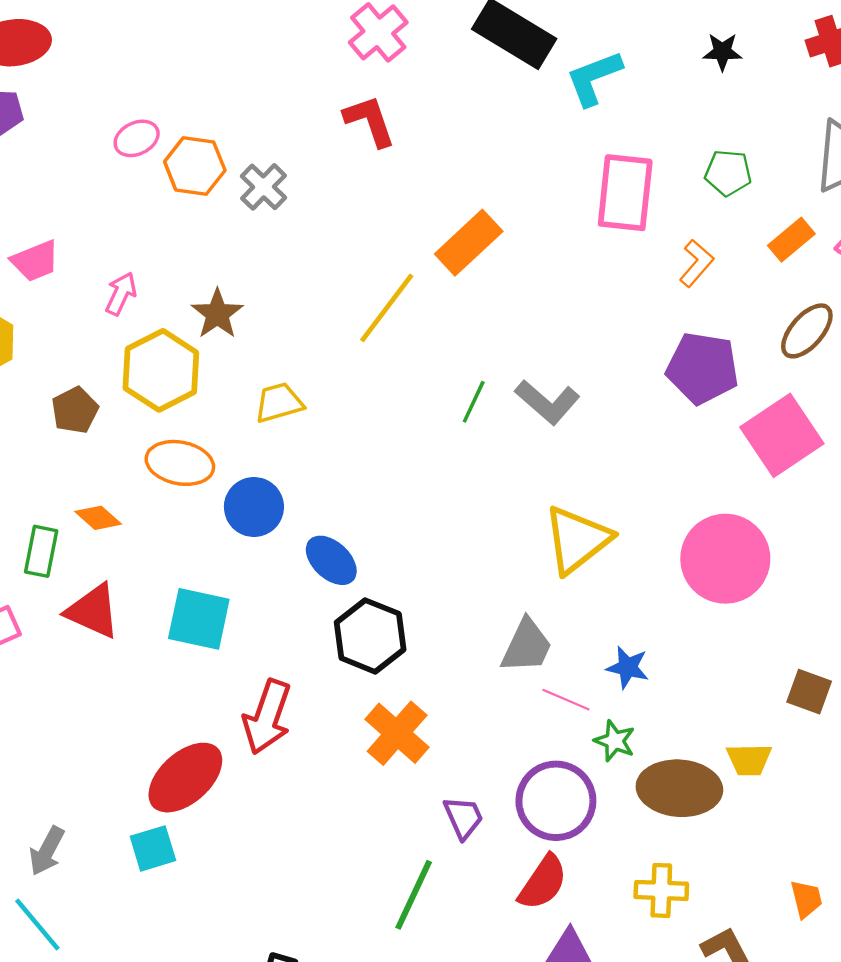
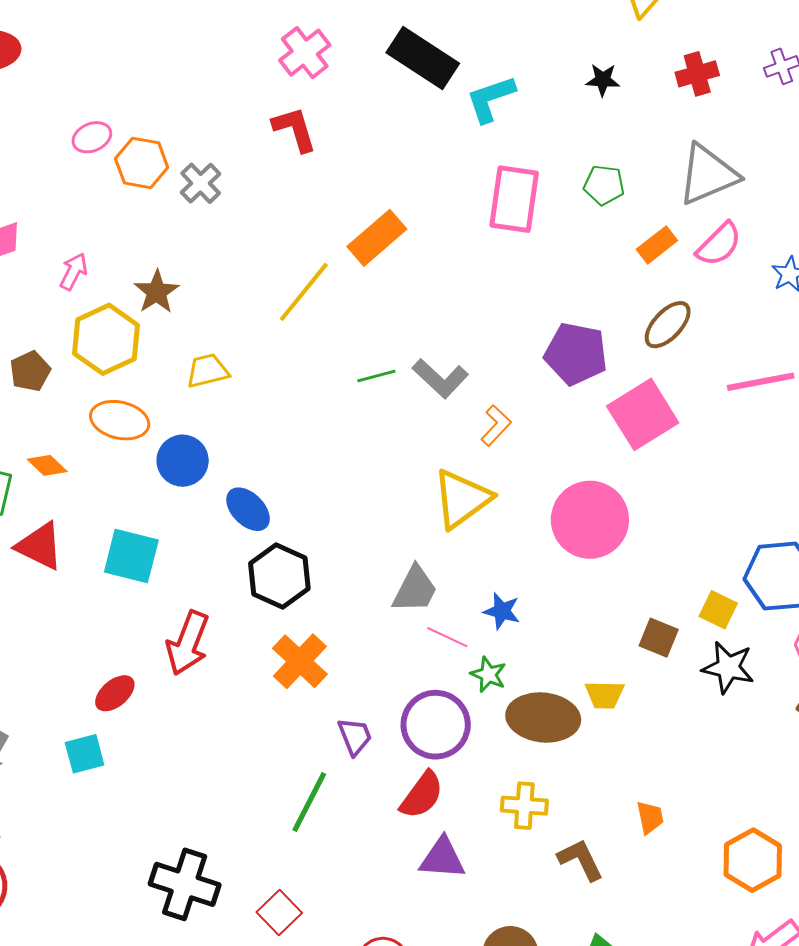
orange L-shape: (696, 263) -> (496, 426), moved
green line: (474, 402) -> (376, 376), turned 48
red ellipse: (185, 778) -> (115, 693), size x0.6

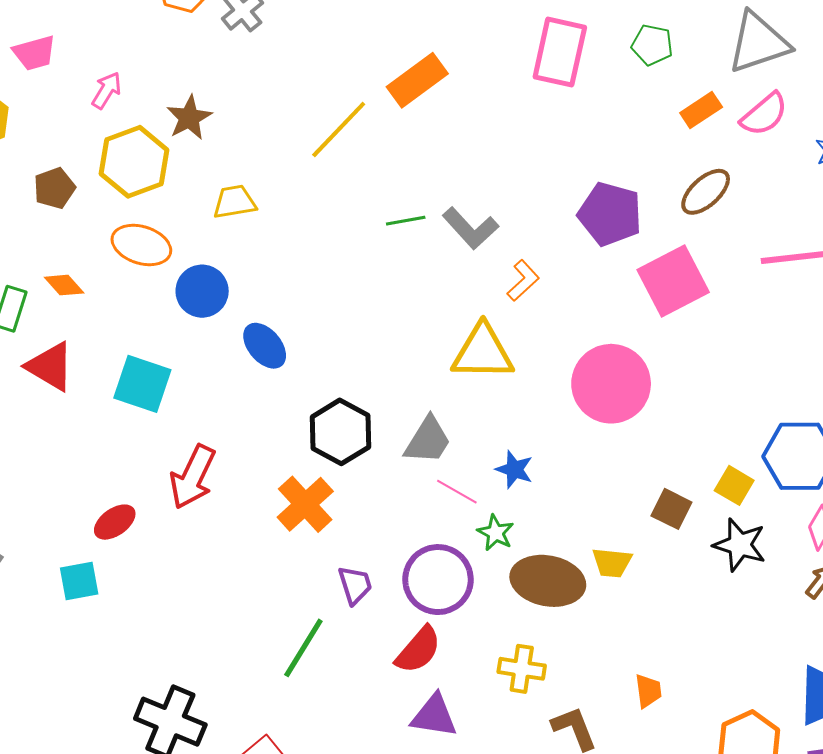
yellow triangle: (462, 499) -> (483, 352), turned 32
black hexagon: (279, 576) -> (341, 432), moved

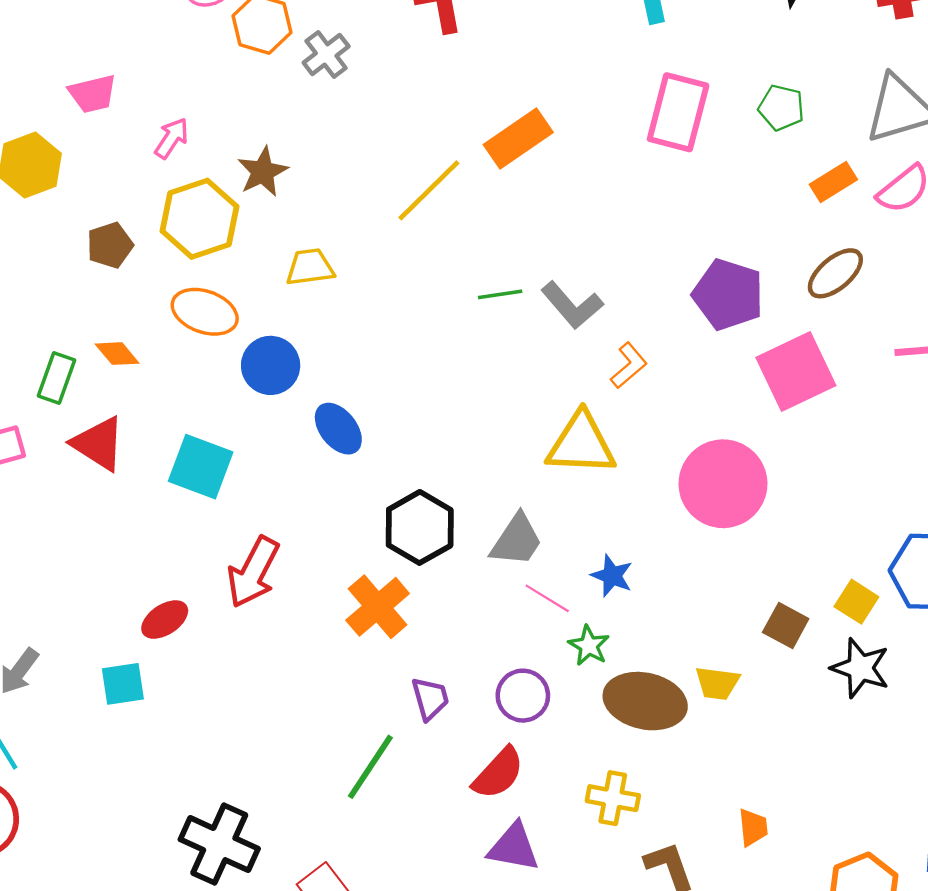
purple circle: (438, 580) -> (523, 696), size x0.7

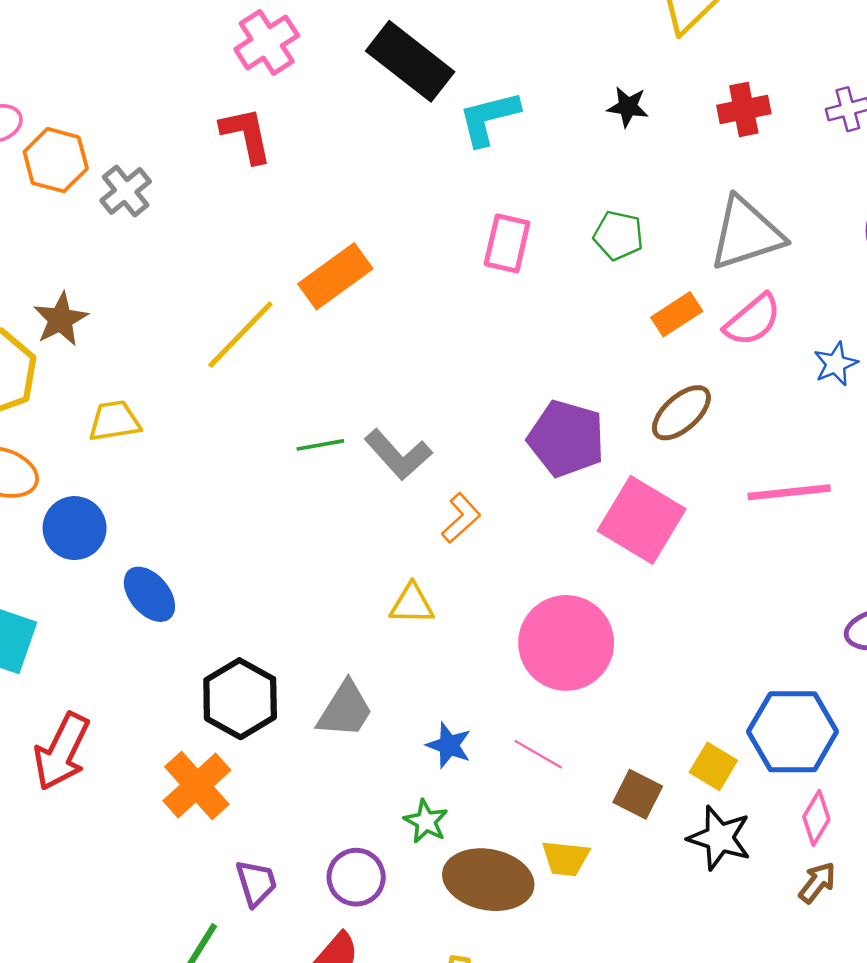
pink rectangle: (678, 112) -> (507, 243), size x0.7
pink square: (796, 372) -> (642, 520), turned -32
yellow triangle: (581, 444) -> (412, 604), size x0.6
pink line: (547, 598) -> (538, 754), moved

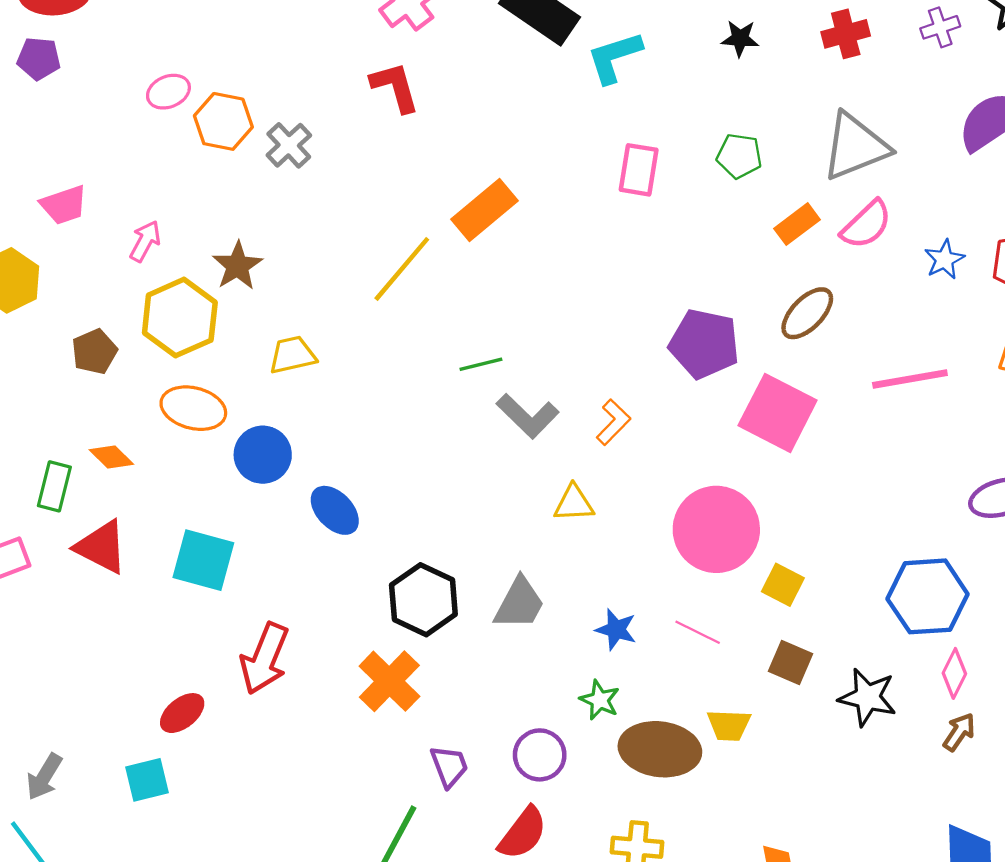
gray L-shape: (398, 455) -> (528, 416), moved
yellow square: (713, 766) -> (783, 585), moved

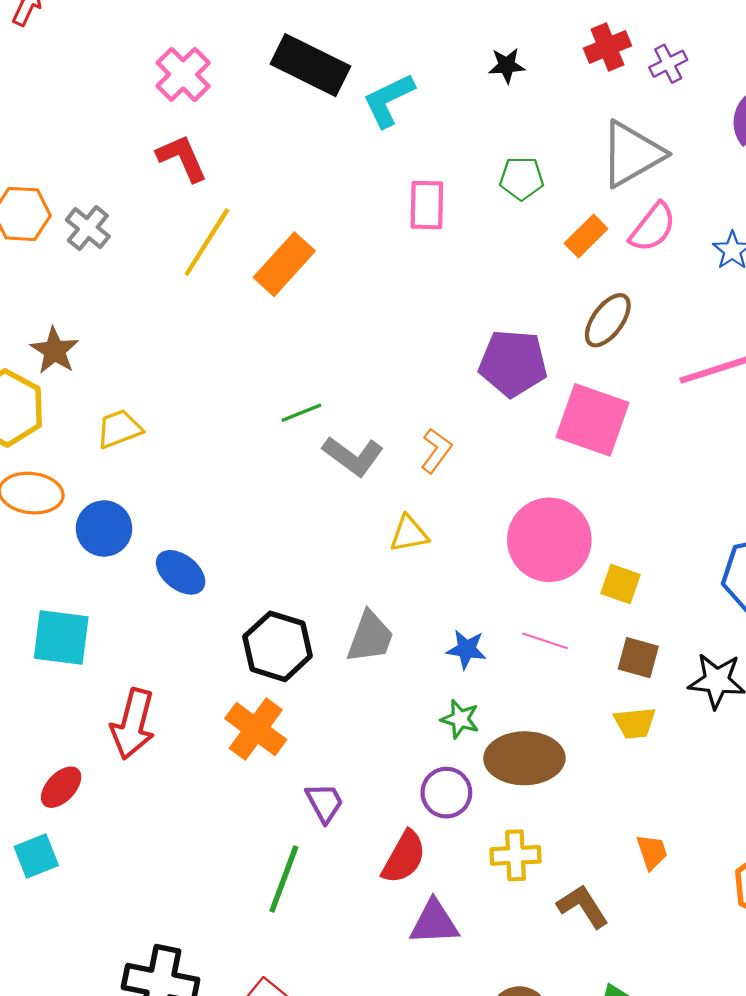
purple cross: (940, 27) -> (668, 64), moved
yellow line: (402, 269) -> (207, 242), moved
yellow trapezoid: (729, 725) -> (635, 723), moved
purple circle: (540, 755) -> (446, 793), moved

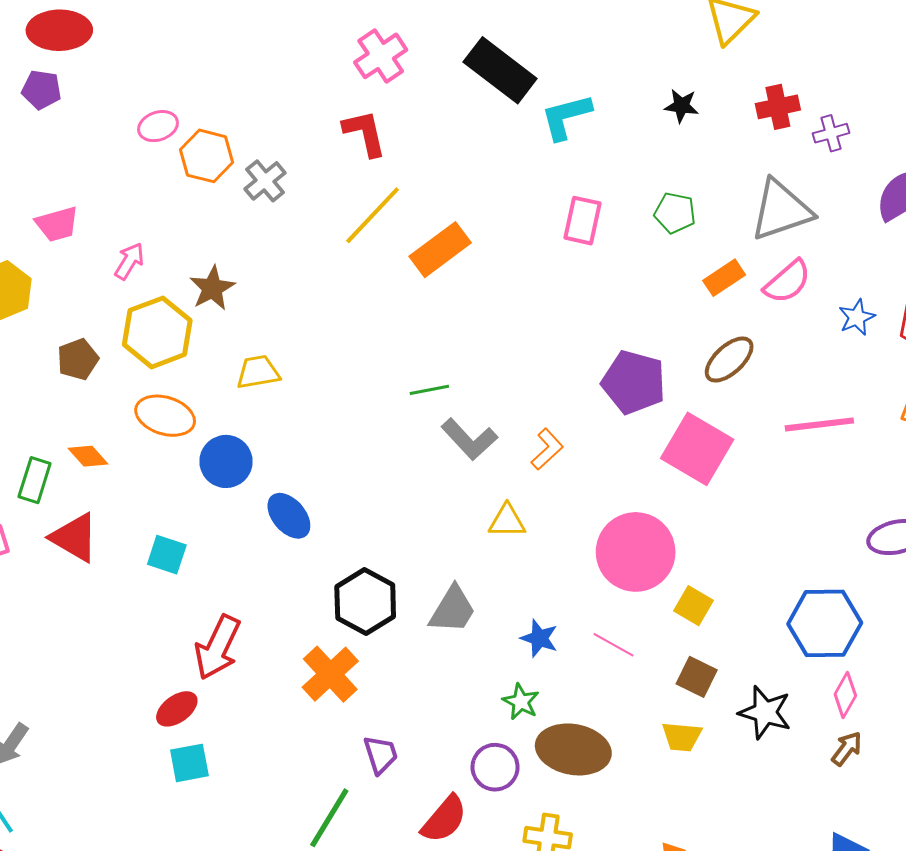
cyan square: (61, 638) -> (167, 555), size x0.7
red ellipse: (61, 787) -> (177, 709), moved
cyan square: (36, 856) -> (189, 763), moved

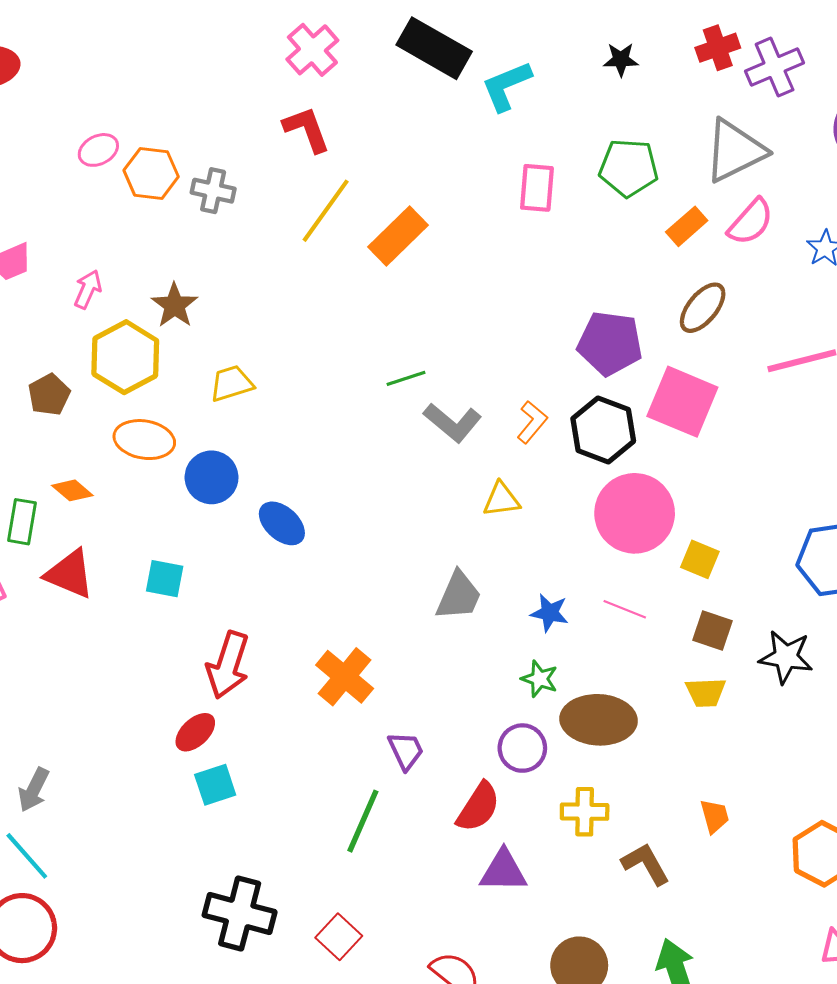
purple cross: (831, 133) -> (775, 67), size x1.6
gray cross: (265, 181) -> (213, 191), turned -30
green pentagon: (675, 213) -> (629, 168), size x1.4
black hexagon: (365, 602) -> (603, 430), moved

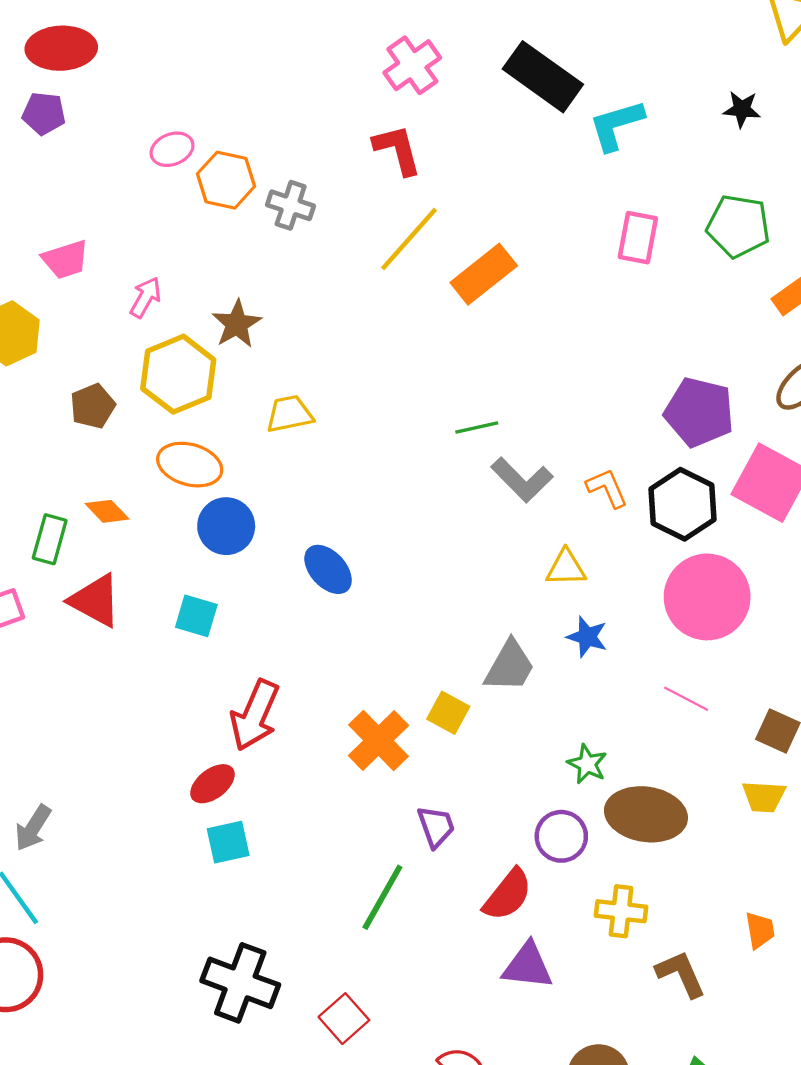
orange L-shape: (532, 422) -> (607, 488), turned -69
blue circle: (212, 477) -> (226, 526), moved
yellow square: (700, 559) -> (448, 713), moved
blue star: (549, 613) -> (587, 637), moved

